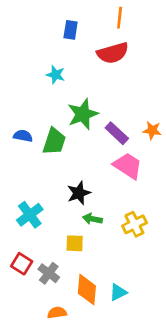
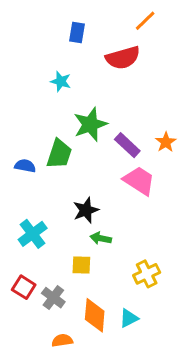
orange line: (120, 18) -> (145, 21), moved, turned 40
orange star: (152, 130) -> (166, 142), turned 30
blue semicircle: (23, 136) -> (25, 166), moved
yellow cross: (134, 224) -> (147, 274), moved

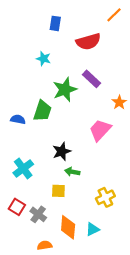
orange line: (145, 21) -> (114, 15), moved
purple rectangle: (127, 145) -> (92, 79), moved
pink trapezoid: (139, 181) -> (100, 130), turned -80

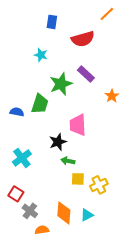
pink trapezoid: (100, 130) -> (78, 125), moved, turned -45
yellow square: (58, 191) -> (78, 179), moved
gray cross: (38, 214) -> (30, 211), moved

